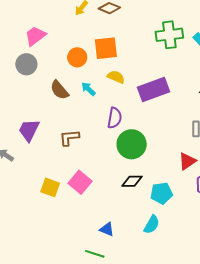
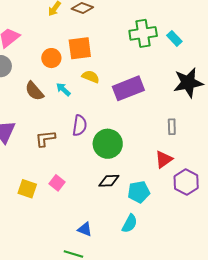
purple semicircle: (115, 118) -> (80, 125), moved
pink square: (80, 182) -> (57, 183), size x0.7

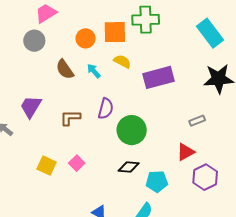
green cross: (143, 33) -> (146, 20), moved
cyan rectangle: (174, 38) -> (210, 33), size x1.8
gray rectangle: (172, 127) -> (197, 121), turned 63

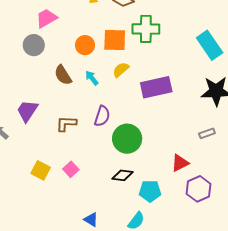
yellow semicircle: (122, 61) -> (121, 70), turned -72
gray rectangle: (197, 121) -> (207, 133), moved

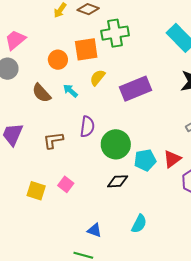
cyan pentagon: (150, 191) -> (145, 160), moved

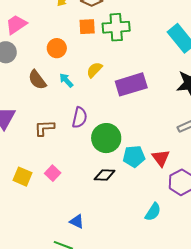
orange square: (86, 49) -> (87, 27), moved, size x0.7
red triangle: (172, 159) -> (161, 158), turned -36
cyan semicircle: (139, 224) -> (153, 212), moved

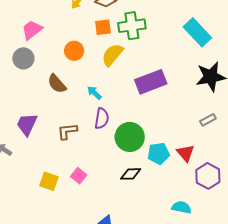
yellow semicircle: (94, 70) -> (112, 55), moved, size x1.4
cyan arrow: (66, 80) -> (94, 93), moved
cyan semicircle: (153, 212) -> (181, 207), turned -108

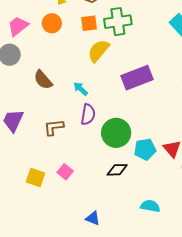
orange circle: (74, 51) -> (52, 23), moved
cyan semicircle: (181, 207) -> (150, 206), moved

